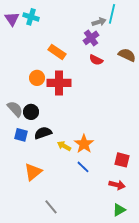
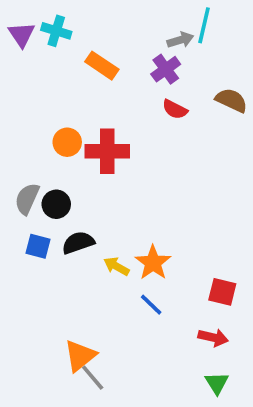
orange rectangle: (57, 52) -> (102, 66), moved
gray semicircle: (15, 109) -> (27, 199), turned -114
orange triangle: (33, 172) -> (80, 356), moved
green triangle: (119, 210) -> (217, 383), turned -32

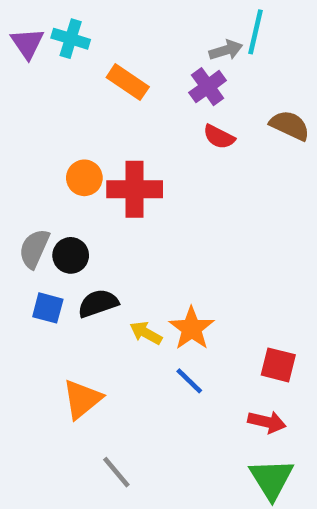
orange triangle: (80, 356) -> (82, 399), moved
green triangle: (217, 383) -> (271, 479), size x1.5

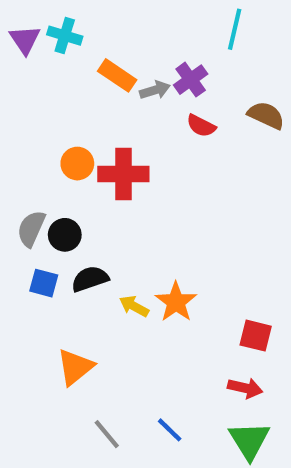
gray arrow: (226, 50) -> (155, 90), moved
blue line: (189, 381) -> (170, 430), moved

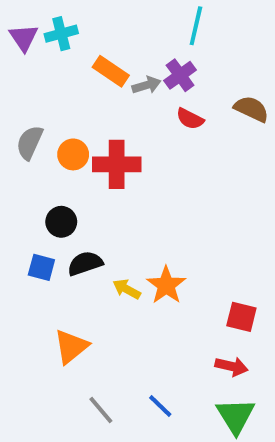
cyan line: (235, 29) -> (196, 26), moved
cyan cross: (65, 36) -> (61, 34), turned -32
gray semicircle: (31, 229) -> (30, 143), moved

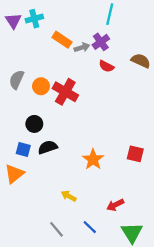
red cross: (117, 164) -> (65, 92), turned 30
yellow arrow: (127, 289) -> (69, 196), moved
red square: (241, 317) -> (135, 154), moved
orange triangle: (71, 347) -> (14, 174), moved
red arrow: (232, 366) -> (115, 205), moved, turned 140

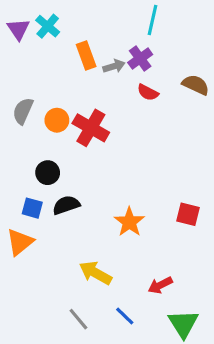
cyan cross: (34, 19) -> (48, 26), turned -35
orange rectangle: (62, 40) -> (86, 55), turned 36
yellow arrow: (69, 196) -> (95, 273), size x1.5

